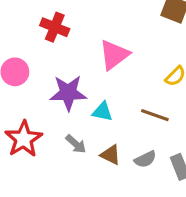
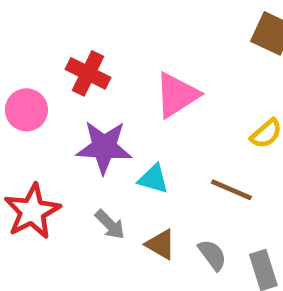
red cross: (55, 27) -> (88, 73), moved
gray semicircle: (145, 159) -> (212, 255), turned -105

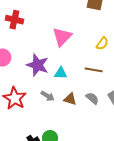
red cross: (88, 73) -> (14, 20), moved
purple star: (104, 147) -> (38, 65), turned 30

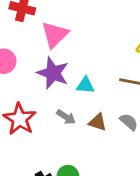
pink triangle: (62, 37) -> (55, 35), moved

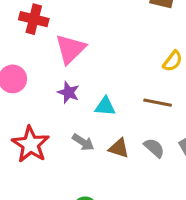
purple star: (53, 73) -> (68, 92), size x0.6

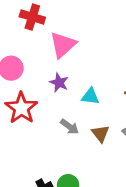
red star: (31, 144) -> (21, 108), moved
brown triangle: (119, 148) -> (100, 134), turned 30

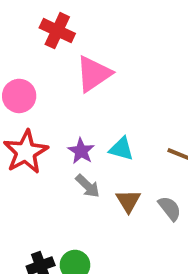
purple star: (59, 83) -> (81, 151), moved

